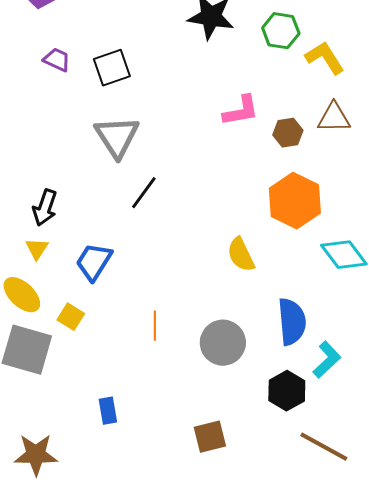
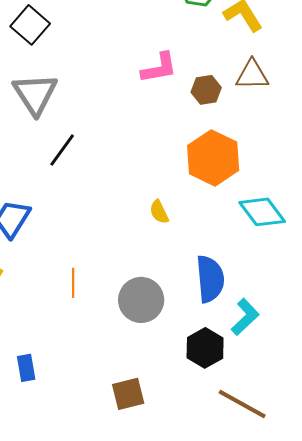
black square: (112, 68) -> (30, 25), turned -30
yellow semicircle: (241, 255) -> (159, 212), size x0.7

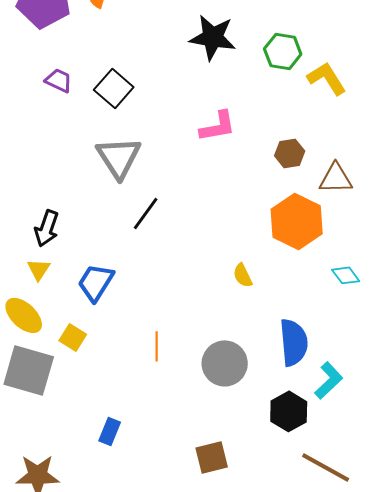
pink L-shape: (159, 68) -> (218, 126), moved
brown triangle: (252, 75) -> (336, 178), moved
cyan diamond: (262, 212) -> (346, 275), size x0.6
blue rectangle: (26, 368) -> (110, 431), turned 32

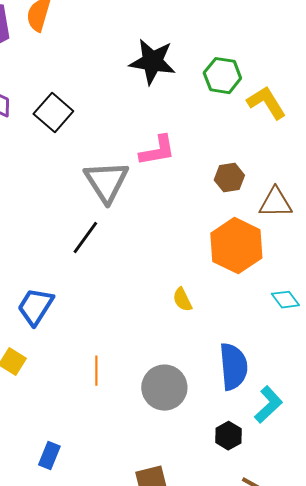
gray triangle: (119, 157) -> (106, 182), moved
black hexagon: (289, 411) -> (228, 436), size x0.7

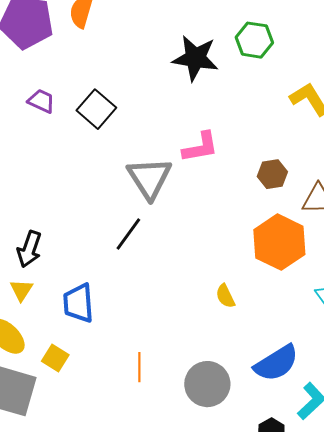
green hexagon: (222, 76) -> (254, 40), moved
blue trapezoid: (35, 307) -> (78, 303), turned -36
blue semicircle: (233, 367) -> (276, 363), turned 63

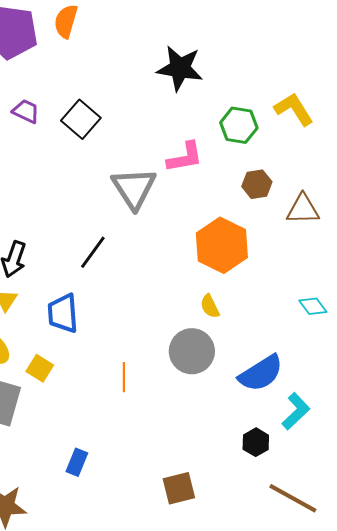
green hexagon: (254, 40) -> (239, 125), moved
black line: (128, 234) -> (93, 252), moved
orange hexagon: (279, 242) -> (222, 245), moved
gray circle: (207, 384) -> (192, 351), moved

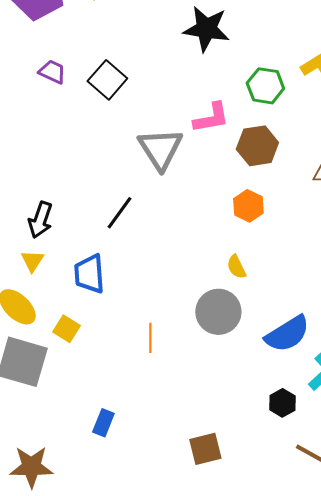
brown hexagon: (257, 184) -> (257, 146), moved, size x1.4
orange hexagon: (222, 245) -> (248, 206), size x0.6

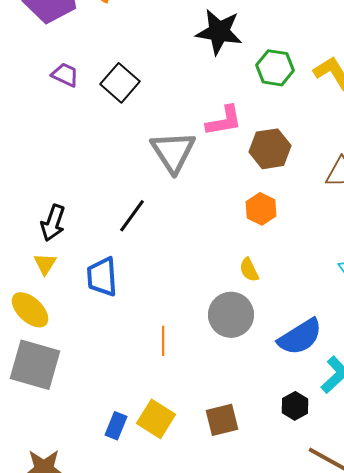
green hexagon: (265, 86) -> (275, 68), moved
yellow square: (66, 329) -> (156, 419), moved, size x1.4
brown square: (205, 449) -> (222, 420), moved

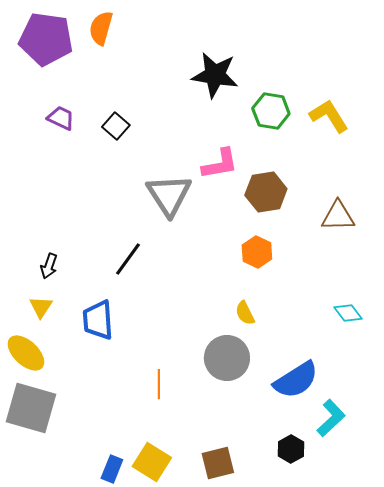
black square: (120, 83) -> (116, 126), size x0.7
black arrow: (53, 223) -> (49, 266), size x0.7

